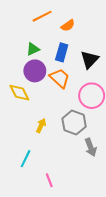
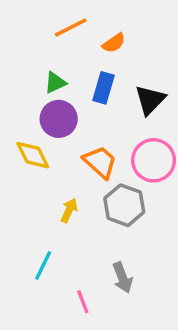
orange trapezoid: (60, 78) -> (100, 162), moved
gray arrow: (91, 147) -> (122, 278), moved

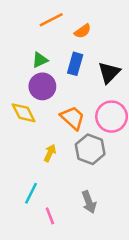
pink line: (83, 302) -> (50, 216), moved

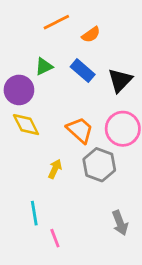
blue rectangle: (75, 64) -> (83, 71), turned -65
purple circle: (42, 86) -> (19, 90), moved
cyan line: (31, 193) -> (34, 213), turned -35
gray arrow: (89, 202) -> (120, 223), moved

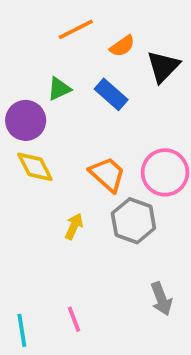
black triangle: (120, 80) -> (163, 67), moved
cyan line: (34, 213) -> (22, 330), moved

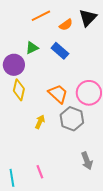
black triangle: (163, 67) -> (88, 18), moved
yellow diamond: (35, 167) -> (19, 90), turned 40

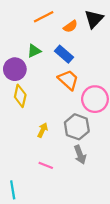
orange trapezoid: (58, 94) -> (68, 80), moved
gray arrow: (87, 161) -> (80, 155), moved
pink line: (40, 172) -> (46, 165), moved, turned -48

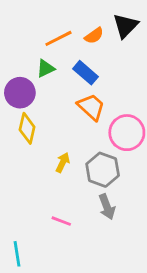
orange line: (44, 17) -> (58, 38), moved
yellow arrow: (43, 130) -> (63, 163), moved

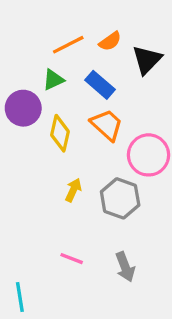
black triangle: (125, 26) -> (147, 60), moved
yellow diamond: (27, 128) -> (60, 133), moved
gray arrow: (107, 207) -> (125, 267), moved

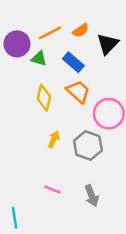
green triangle: (53, 80) -> (39, 59), turned 42
purple circle: (23, 108) -> (17, 44), moved

